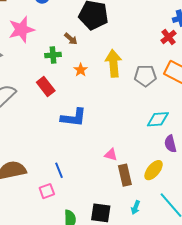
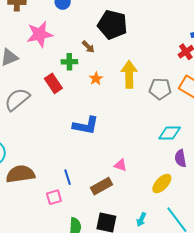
red rectangle: (46, 86) -> (53, 83), moved
brown rectangle: (125, 175) -> (101, 186), moved, turned 70

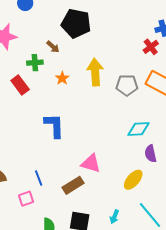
blue L-shape: (86, 126) -> (54, 126), turned -100
pink triangle: (120, 165) -> (91, 163), size x1.5

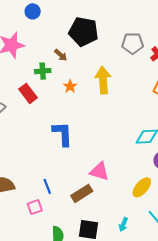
gray pentagon: (127, 85) -> (133, 43), moved

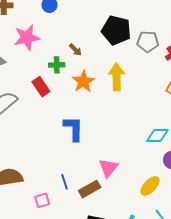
black pentagon: (84, 32) -> (116, 30), moved
orange star: (70, 86) -> (83, 82), size x1.6
pink triangle: (99, 171) -> (108, 168), turned 50
blue line: (47, 186) -> (65, 182), moved

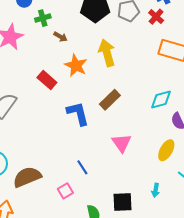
green cross: (57, 65) -> (43, 18), moved
red rectangle: (41, 87) -> (47, 80), moved
brown rectangle: (90, 189) -> (110, 100), moved

